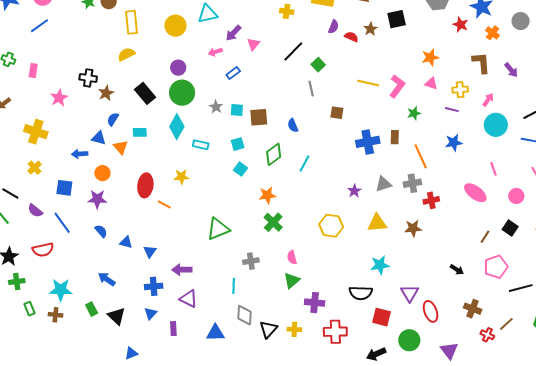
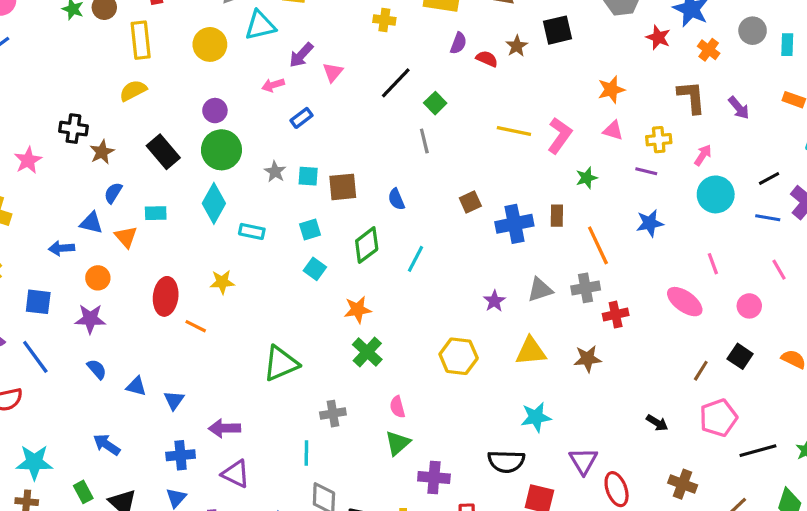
brown square: (337, 113) -> (470, 202), moved, turned -32

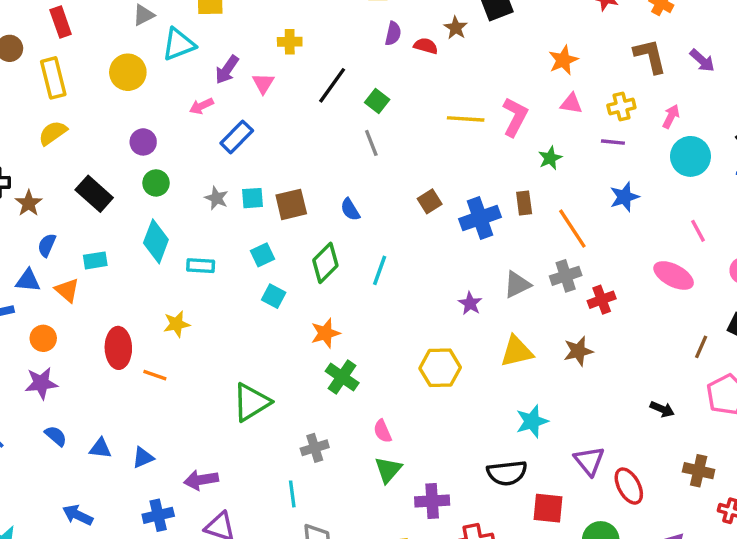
yellow cross: (384, 20) -> (290, 42), moved
blue rectangle: (302, 118) -> (237, 137), size x1.4
green circle: (221, 150) -> (156, 183), size x0.6
blue triangle: (174, 400) -> (143, 457), turned 40

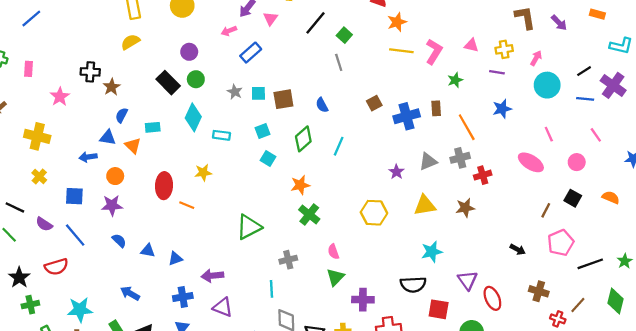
orange star: (563, 60) -> (397, 22), moved
black rectangle: (94, 194) -> (168, 83), moved

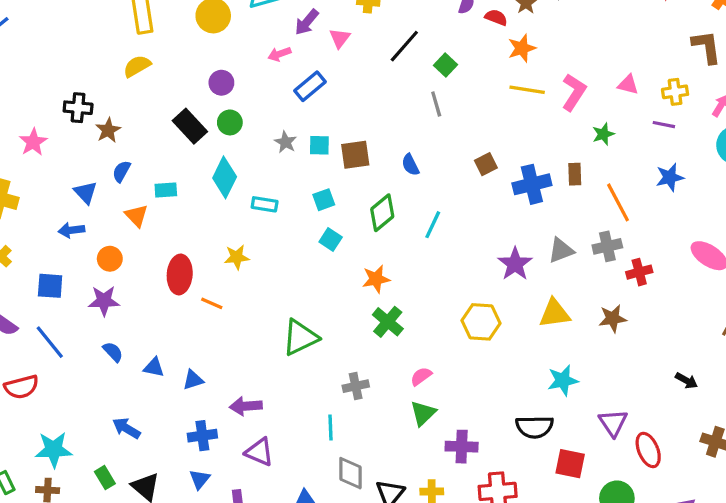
blue triangle: (108, 138) -> (86, 192), moved, turned 36
purple star: (396, 172) -> (515, 264), size x1.5
pink semicircle: (333, 252) -> (421, 376), turned 72

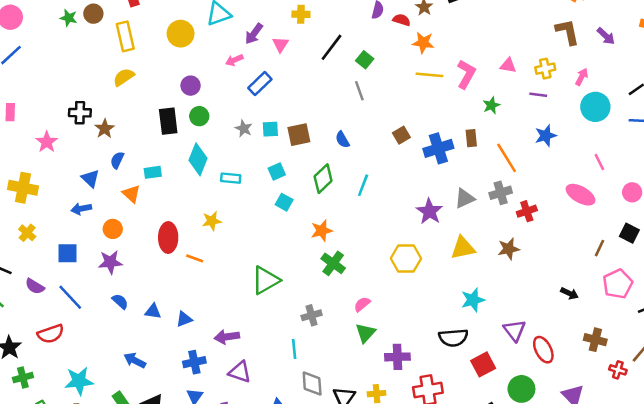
orange star: (522, 48) -> (423, 43), turned 30
black rectangle: (190, 126) -> (168, 121), turned 40
red square: (570, 464) -> (483, 364), turned -35

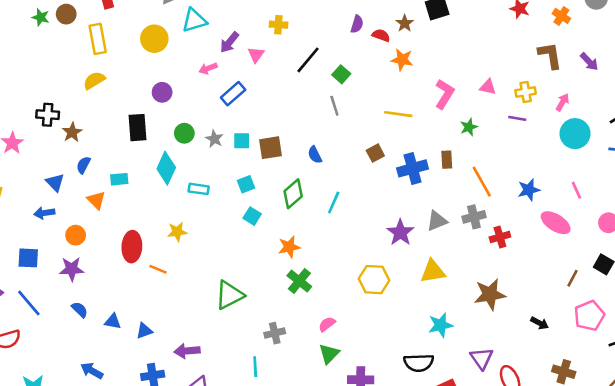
yellow line: (430, 75) -> (398, 114), moved
green circle: (199, 116) -> (184, 133), moved
blue star: (546, 136) -> (529, 190), moved
brown star: (509, 249) -> (490, 294), moved, size x1.4

